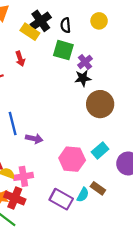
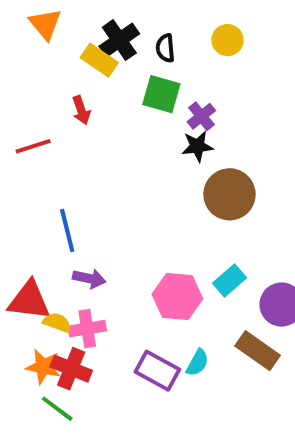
purple arrow: (34, 139) -> (89, 278), moved
brown rectangle: (98, 188) -> (258, 351), moved, size x1.5

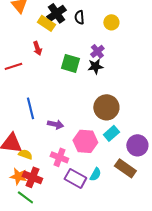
yellow circle: (227, 40) -> (111, 22), moved
green square: (161, 94) -> (70, 63), moved
brown circle: (229, 194) -> (106, 107), moved
purple arrow: (89, 278) -> (55, 124), moved
pink cross: (87, 329) -> (59, 157), moved, turned 30

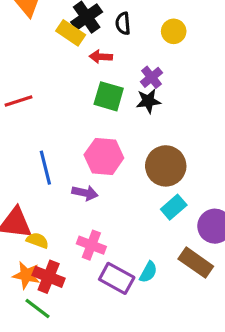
red arrow: (37, 48) -> (101, 57), moved, turned 112
pink hexagon: (85, 141) -> (104, 156), moved

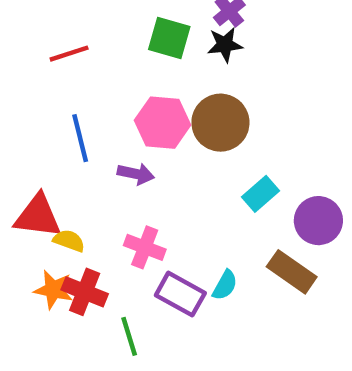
red line: (18, 101) -> (69, 54), moved
brown circle: (166, 166) -> (220, 123), moved
green line: (37, 308) -> (129, 336), moved, turned 36

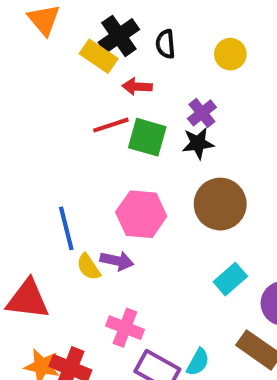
red line: (69, 54) -> (111, 125), moved
brown circle: (220, 123) -> (220, 204), moved
yellow semicircle: (69, 241) -> (89, 267), moved, turned -144

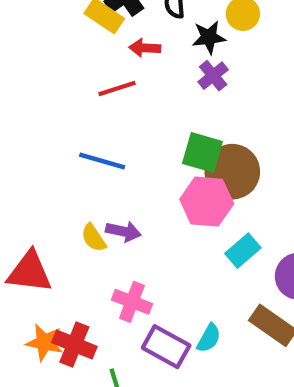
green square: (147, 137) -> (202, 152), moved
black star: (198, 143) -> (209, 37), moved
pink hexagon: (141, 214) -> (207, 202), moved
blue line: (66, 228) -> (102, 161), moved, turned -60

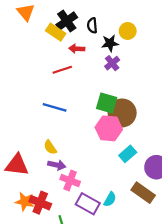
purple arrow: (123, 231) -> (57, 165), moved

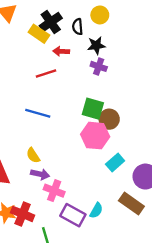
yellow circle: (128, 31) -> (100, 15), moved
purple cross: (112, 63) -> (99, 66), turned -32
brown circle: (122, 113) -> (109, 119), size x0.7

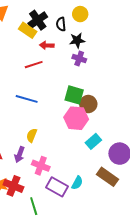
yellow semicircle: (33, 155) -> (32, 135), moved, turned 56
purple arrow: (40, 174) -> (20, 155), moved, turned 98

